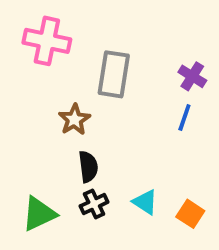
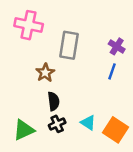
orange square: (190, 214) -> (116, 130), size x1.5

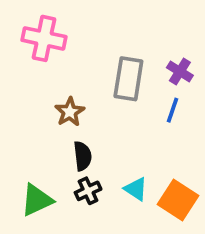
gray rectangle: (69, 45) -> (128, 79), moved

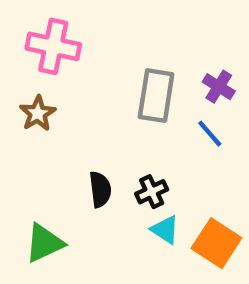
blue line: (173, 110) -> (210, 134), turned -60
brown star: (70, 112) -> (38, 113), moved
black cross: (88, 191) -> (152, 192), moved

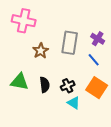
brown star: (38, 113) -> (41, 51), moved
green triangle: (44, 243) -> (20, 82), moved, turned 36
orange square: (216, 243) -> (97, 88), moved

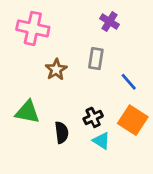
purple cross: (98, 39) -> (110, 22), moved
gray rectangle: (70, 43) -> (96, 59), size x0.7
black semicircle: (45, 85) -> (62, 132), moved

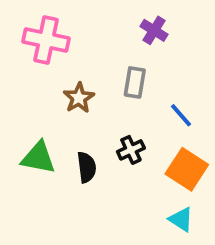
black cross: (93, 117) -> (131, 150), moved
black semicircle: (62, 132) -> (87, 167), moved
cyan triangle: (101, 141) -> (181, 219), moved

